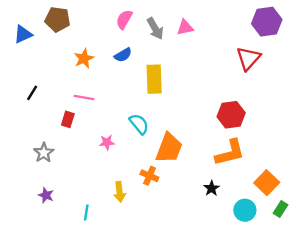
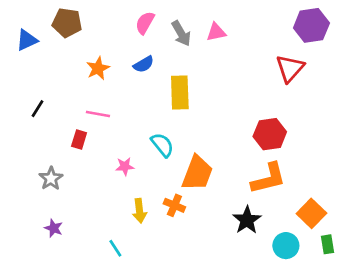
black star: (212, 188) -> (247, 220), size x1.5
yellow arrow: (120, 192) -> (140, 211), moved
green rectangle: (281, 209) -> (328, 244), turned -42
cyan line: (86, 213) -> (115, 248), moved, turned -42

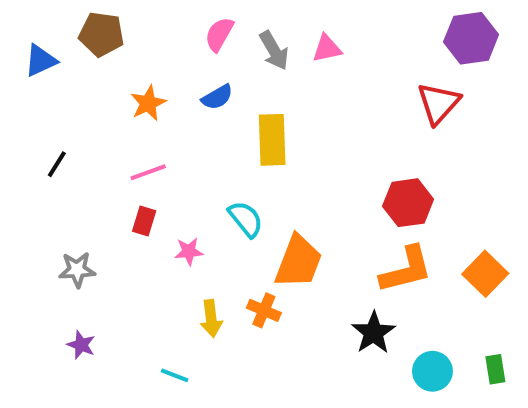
pink line: (98, 114) -> (148, 172), turned -30
red rectangle: (79, 140) -> (144, 221), moved
gray star: (51, 178) -> (77, 270), turned 30
orange square: (311, 213) -> (485, 274), moved
cyan line: (115, 248) -> (175, 375), turned -36

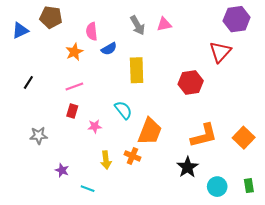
pink semicircle: (219, 34) -> (92, 31), moved, turned -36
red hexagon: (408, 203) -> (191, 82), moved
purple star: (81, 345) -> (62, 170), moved

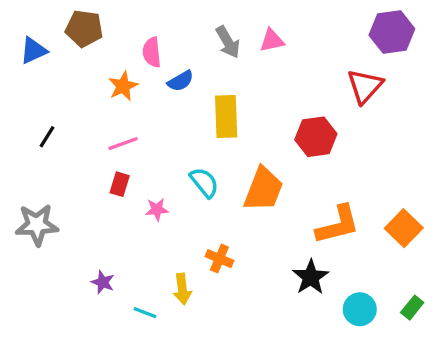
orange trapezoid: (150, 131) -> (263, 189), moved
gray star: (39, 136) -> (37, 225), moved, size x1.4
yellow arrow: (106, 160) -> (182, 289), moved
green rectangle: (249, 186) -> (412, 308), turned 48

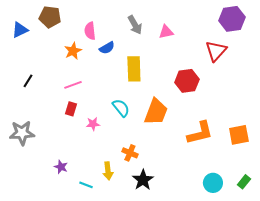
pink triangle: (272, 40) -> (166, 32), moved
orange square: (404, 228) -> (239, 135), turned 35
black star: (311, 277) -> (143, 180), moved

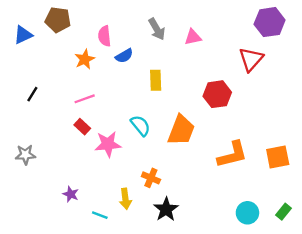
yellow rectangle: (134, 69) -> (156, 80), size x0.7
red rectangle: (71, 109) -> (82, 127), turned -64
pink star: (93, 124) -> (108, 144), size x1.6
gray star: (22, 133) -> (25, 155), size x0.7

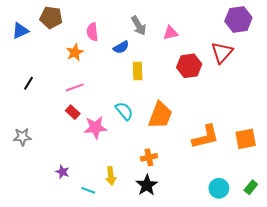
blue semicircle: (124, 56) -> (121, 47), moved
red hexagon: (217, 94) -> (189, 66), moved
orange cross: (151, 178) -> (149, 157), moved, turned -35

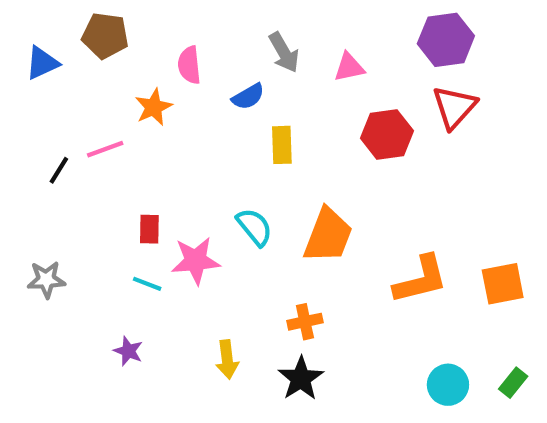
purple hexagon: (238, 19) -> (446, 40), moved
pink line: (75, 87) -> (105, 149), moved
red rectangle: (73, 112) -> (149, 229), turned 48
cyan line: (88, 190) -> (147, 284), moved

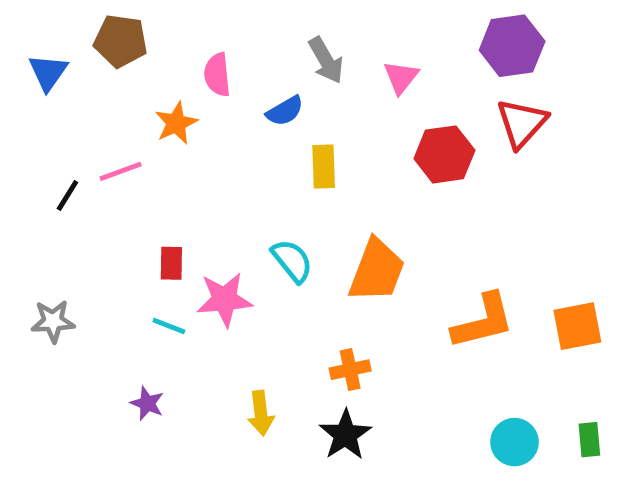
blue triangle: (42, 63) -> (48, 72), turned -30
pink triangle: (349, 67) -> (401, 77), turned -40
green rectangle: (513, 383) -> (589, 440), turned -44

